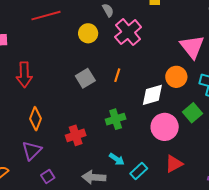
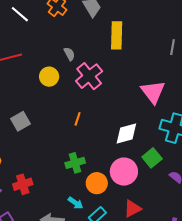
orange circle: (176, 77) -> (97, 183), moved
gray square: (85, 78) -> (21, 121), moved
white diamond: (152, 95) -> (126, 134), moved
red cross: (76, 135) -> (23, 184), moved

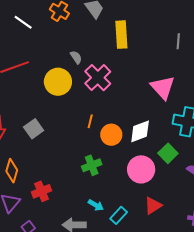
yellow circle: (49, 77) -> (58, 82), size x1.4
orange circle: (97, 183) -> (111, 135), moved

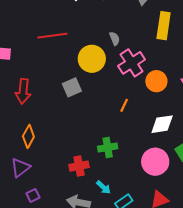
orange line: (90, 121) -> (124, 105), moved
gray square: (34, 129) -> (72, 87), moved
orange circle: (111, 135) -> (156, 81), moved
red cross: (41, 191) -> (79, 166), moved

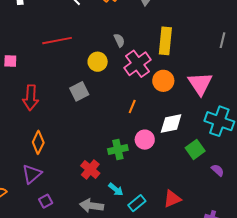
yellow rectangle: (164, 26) -> (165, 41), moved
yellow circle: (92, 59) -> (98, 62), size x0.7
pink circle: (155, 162) -> (145, 140), moved, size x0.7
red cross: (79, 166) -> (90, 169), turned -36

